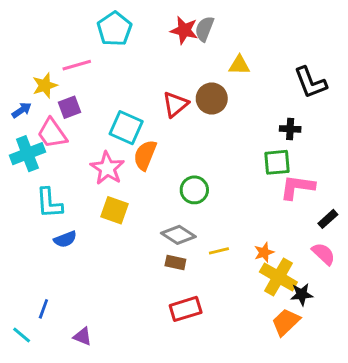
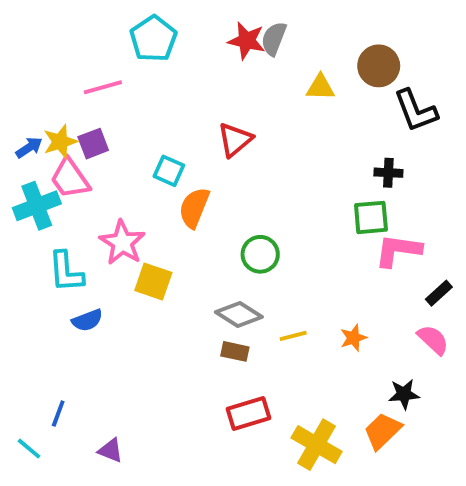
yellow star: (45, 85) -> (60, 142), moved
brown circle: (212, 99) -> (379, 66), moved
cyan square: (126, 128) -> (169, 171), size x0.7
pink star: (107, 168) -> (122, 243), moved
yellow cross: (278, 277) -> (317, 445), moved

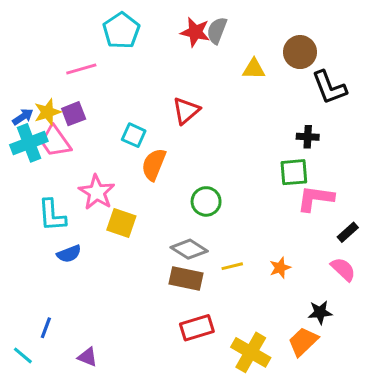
cyan cross: (37, 206) -> (29, 143), moved
brown rectangle: (235, 351) -> (186, 278), size x1.5

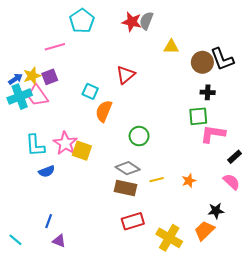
brown circle: (300, 52) -> (202, 62), moved
pink star: (97, 192) -> (65, 143), moved
blue line: (46, 328) -> (49, 221), moved

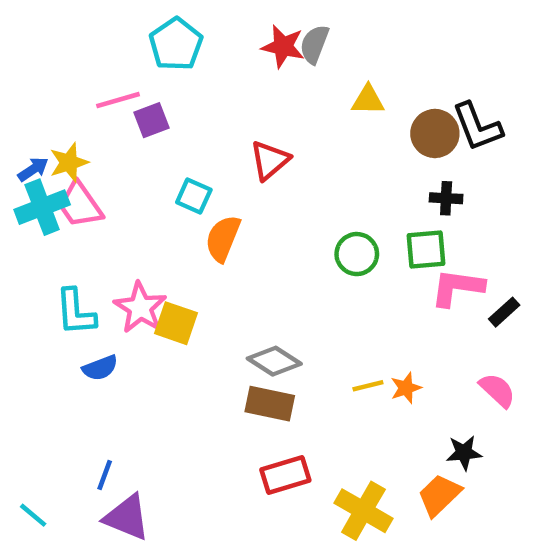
purple square: (50, 77) -> (151, 120), moved
green circle: (139, 136) -> (357, 254), moved
black rectangle: (235, 157) -> (504, 312), moved
yellow line: (157, 180) -> (368, 386), moved
purple triangle: (59, 241) -> (127, 517), size x1.6

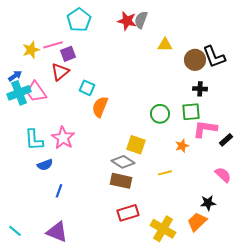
red triangle: (270, 160) -> (60, 72), moved
yellow star: (69, 163) -> (31, 50), moved
yellow square: (176, 323) -> (136, 145), moved
orange star: (406, 388) -> (182, 146), moved
blue line: (105, 475) -> (59, 191), moved

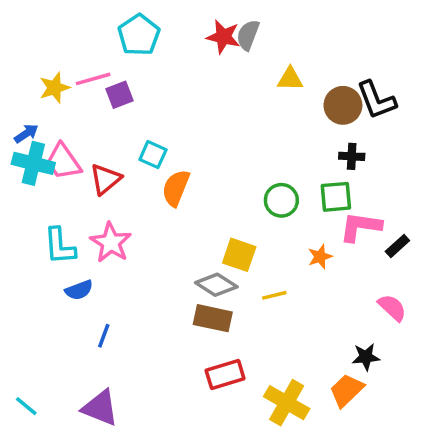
red triangle: (60, 72) -> (105, 179), moved
cyan cross: (19, 93) -> (33, 163), turned 35
yellow line: (165, 173) -> (274, 295), moved

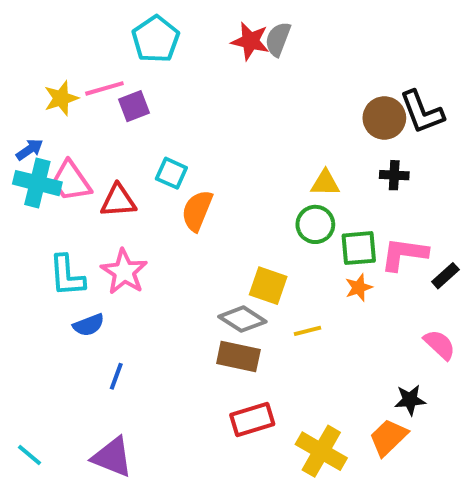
yellow triangle: (290, 79) -> (325, 183), moved
red triangle: (105, 179) -> (118, 201), turned 36
green square: (336, 197) -> (359, 248), moved

